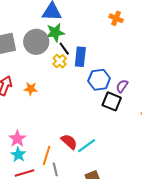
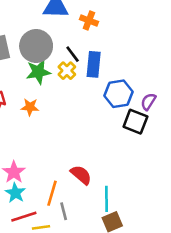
orange cross: (116, 18) -> (89, 20), moved
green star: (55, 33) -> (38, 72), moved
cyan line: (87, 146) -> (107, 199), moved, turned -54

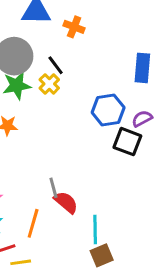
blue rectangle: (94, 64) -> (142, 68), moved
purple semicircle: (148, 102) -> (142, 119), turned 30
gray line: (64, 211) -> (53, 188), moved

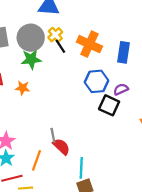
orange cross: (74, 27) -> (89, 44), moved, size x1.6
yellow cross: (49, 84) -> (55, 35), moved

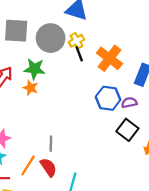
green star: (31, 59) -> (34, 69), moved
purple semicircle: (121, 89) -> (129, 103), moved
black square: (109, 105) -> (127, 130), moved
red semicircle: (61, 147) -> (48, 167), moved

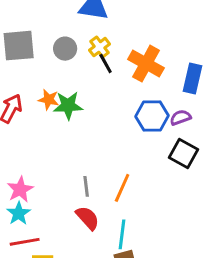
gray circle: (51, 38) -> (65, 49), size x0.6
green star: (34, 69) -> (68, 105), moved
orange star: (31, 88) -> (49, 99), moved
orange line: (28, 165) -> (122, 188), moved

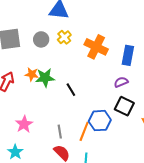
black line: (106, 64) -> (71, 90), moved
blue hexagon: (152, 116) -> (100, 121), moved
pink star: (20, 189) -> (24, 124), moved

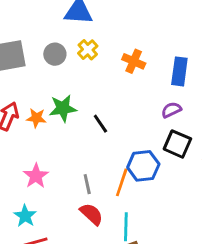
orange cross: (96, 47) -> (134, 61), size x0.7
orange star: (32, 74) -> (36, 118), moved

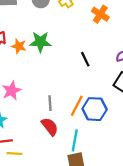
black line: (100, 124) -> (85, 59), moved
blue hexagon: (143, 166) -> (95, 109), moved

